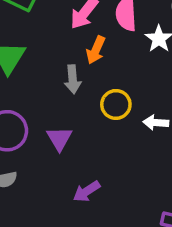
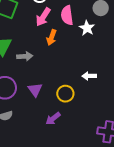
gray arrow: (73, 79) -> (25, 56), moved, turned -84
yellow circle: (116, 104) -> (65, 94), moved

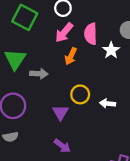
purple triangle: (35, 90) -> (60, 112), moved
yellow circle: (65, 94) -> (80, 94), moved
purple arrow: (53, 119) -> (62, 146), turned -112

